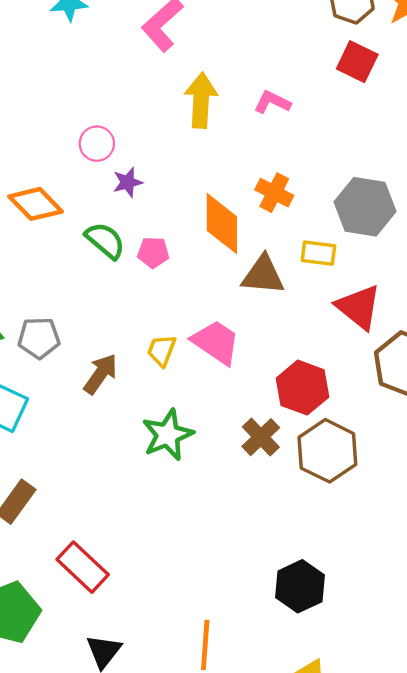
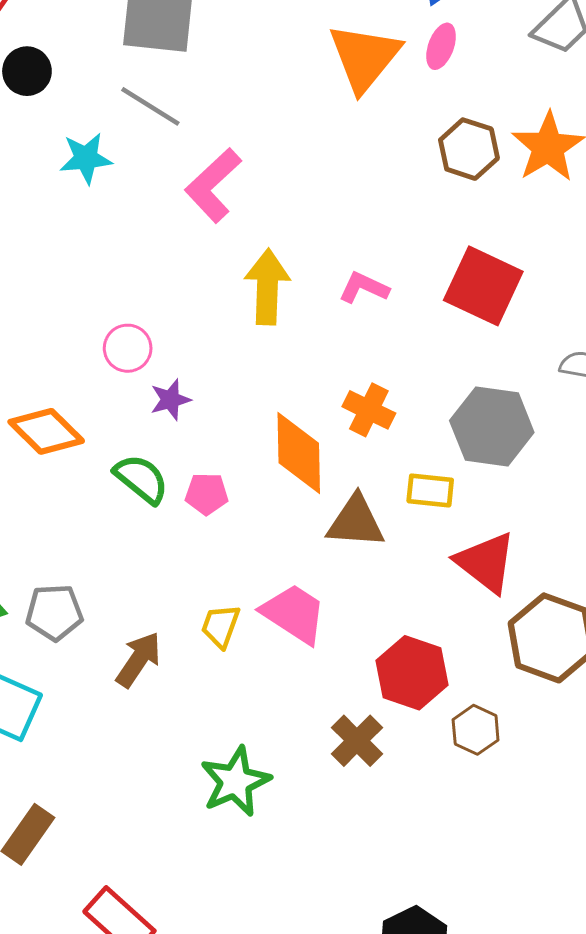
red square: (357, 62) -> (483, 286), moved, size x1.4
green star: (168, 435) -> (235, 782), moved
brown hexagon: (327, 451) -> (476, 730), moved, size x0.6

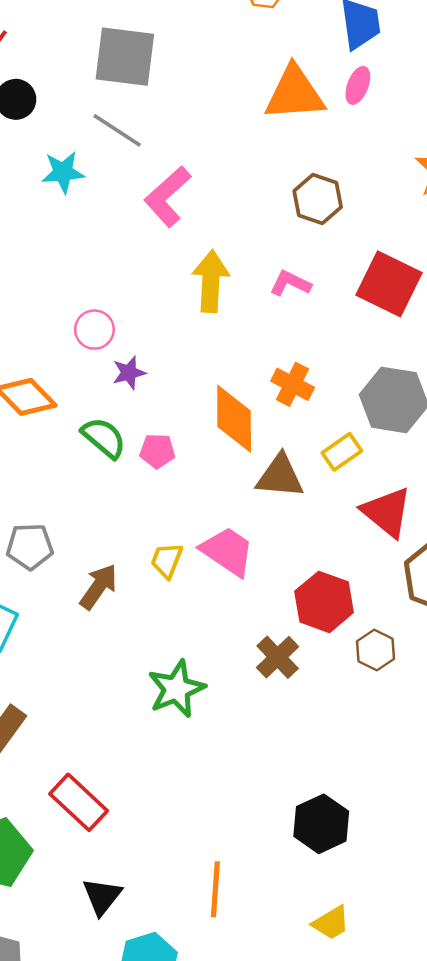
orange triangle: (364, 57) -> (295, 93), turned 46
brown hexagon: (469, 149) -> (318, 199), moved
yellow rectangle: (430, 491) -> (342, 452), turned -42

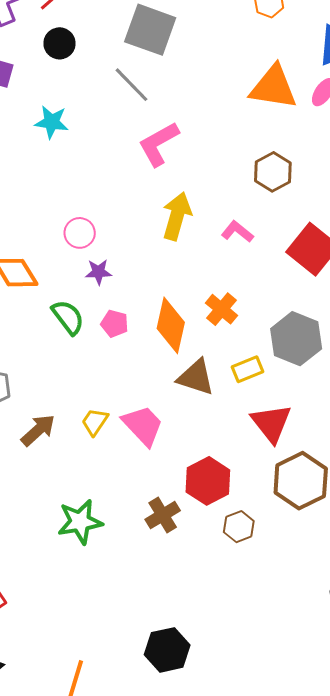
cyan star: (63, 172) -> (52, 122), moved
pink pentagon: (157, 451) -> (115, 324), moved

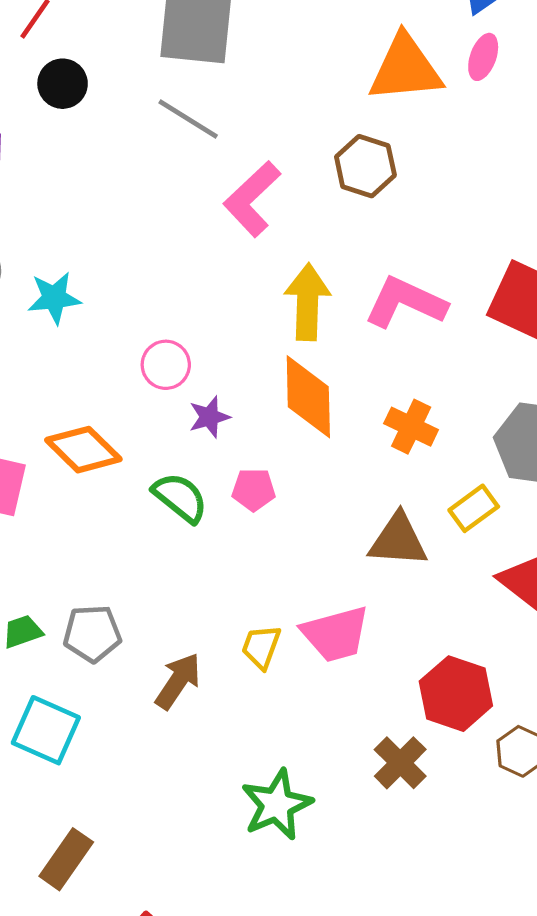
cyan star: (52, 122) -> (54, 298), moved
brown hexagon: (273, 172) -> (365, 166), moved
pink L-shape: (237, 232) -> (406, 302), size x1.6
orange diamond: (171, 325) -> (308, 397), moved
pink trapezoid: (143, 425) -> (336, 634), turned 132

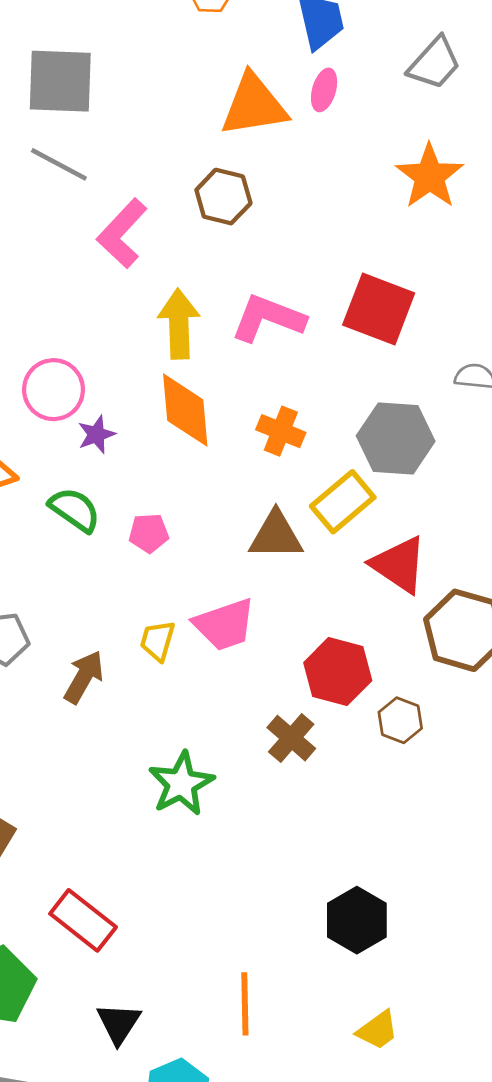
pink circle: (166, 365) -> (54, 390), size x1.4
pink pentagon: (254, 490) -> (149, 533), moved
yellow rectangle: (474, 508) -> (343, 502), size x1.4

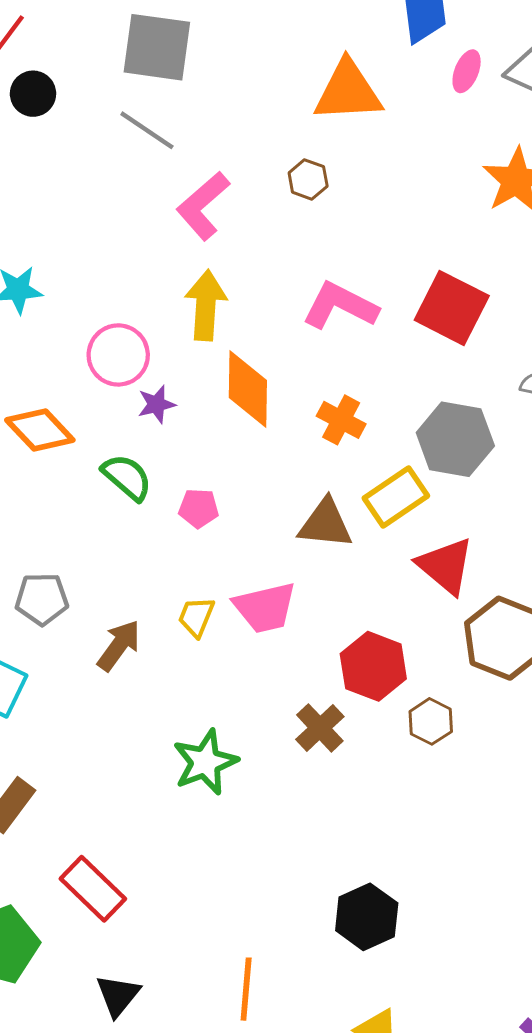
pink ellipse: (324, 90) -> (467, 71), moved
brown hexagon: (223, 197) -> (308, 179), size x0.7
yellow arrow: (179, 324) -> (206, 305), moved

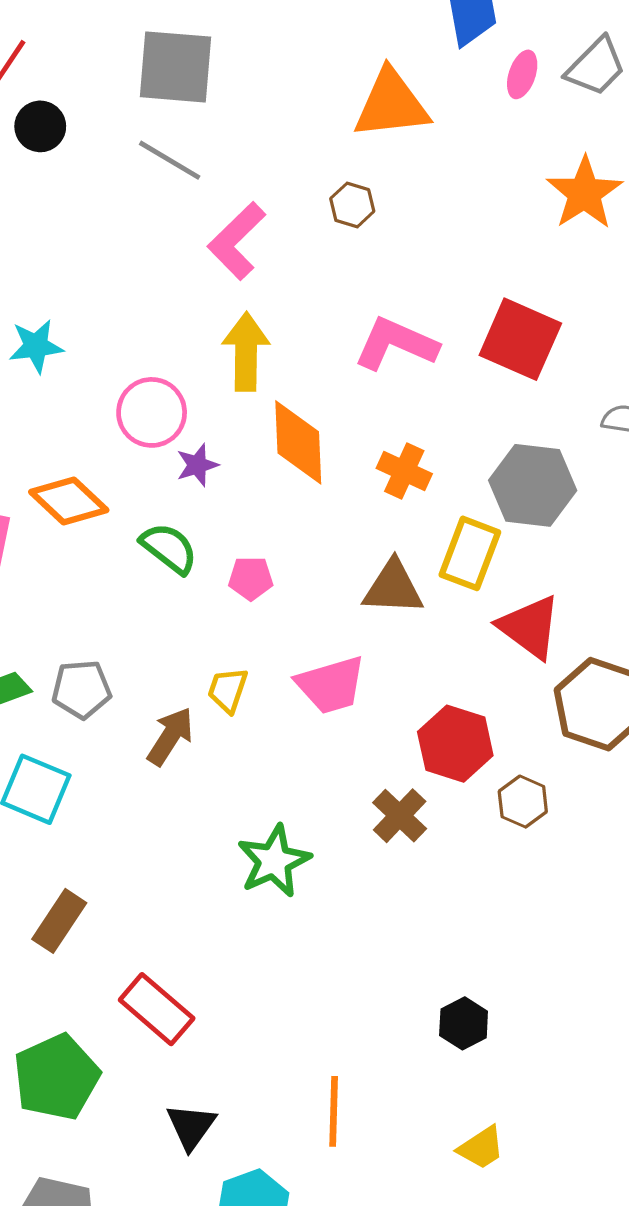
yellow rectangle: (396, 497) -> (470, 553), turned -32
yellow trapezoid: (196, 617) -> (228, 690), moved
black hexagon: (367, 917) -> (464, 1023), size x0.7

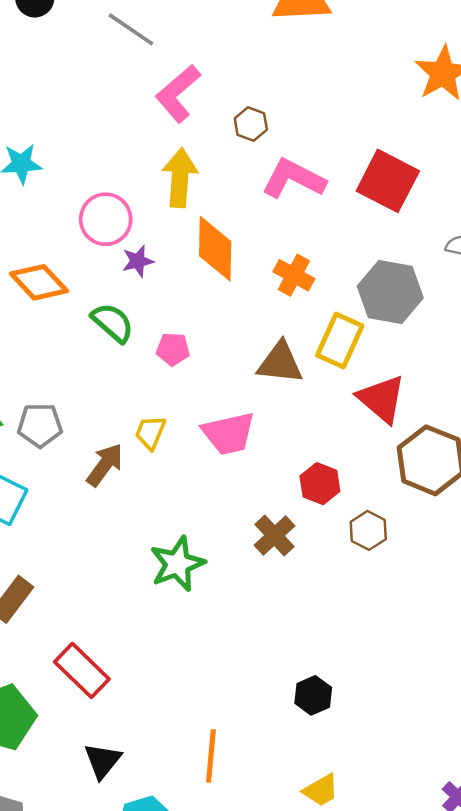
brown hexagon: (352, 205) -> (251, 124), moved
red hexagon: (455, 744) -> (320, 484), size x0.7

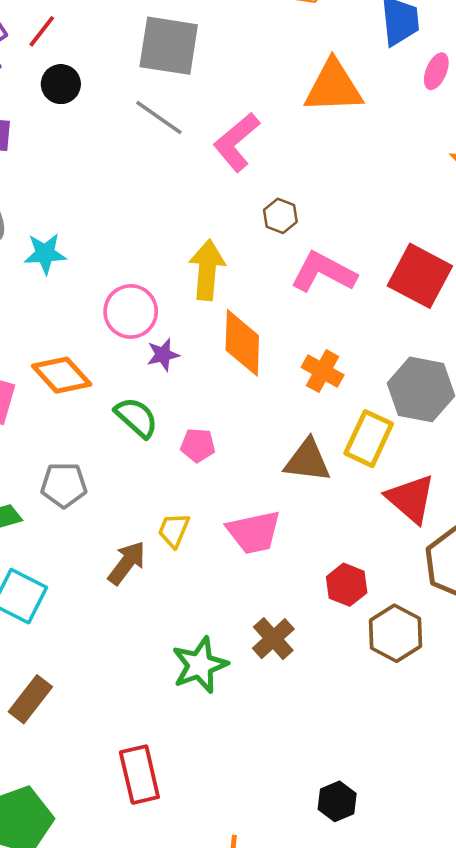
pink L-shape: (178, 93) -> (236, 142), moved
gray pentagon: (40, 425) -> (64, 485), moved
brown hexagon: (368, 530) -> (395, 633), size x1.4
brown cross: (275, 535) -> (273, 639), moved
red rectangle: (82, 670) -> (139, 775), moved, turned 32

